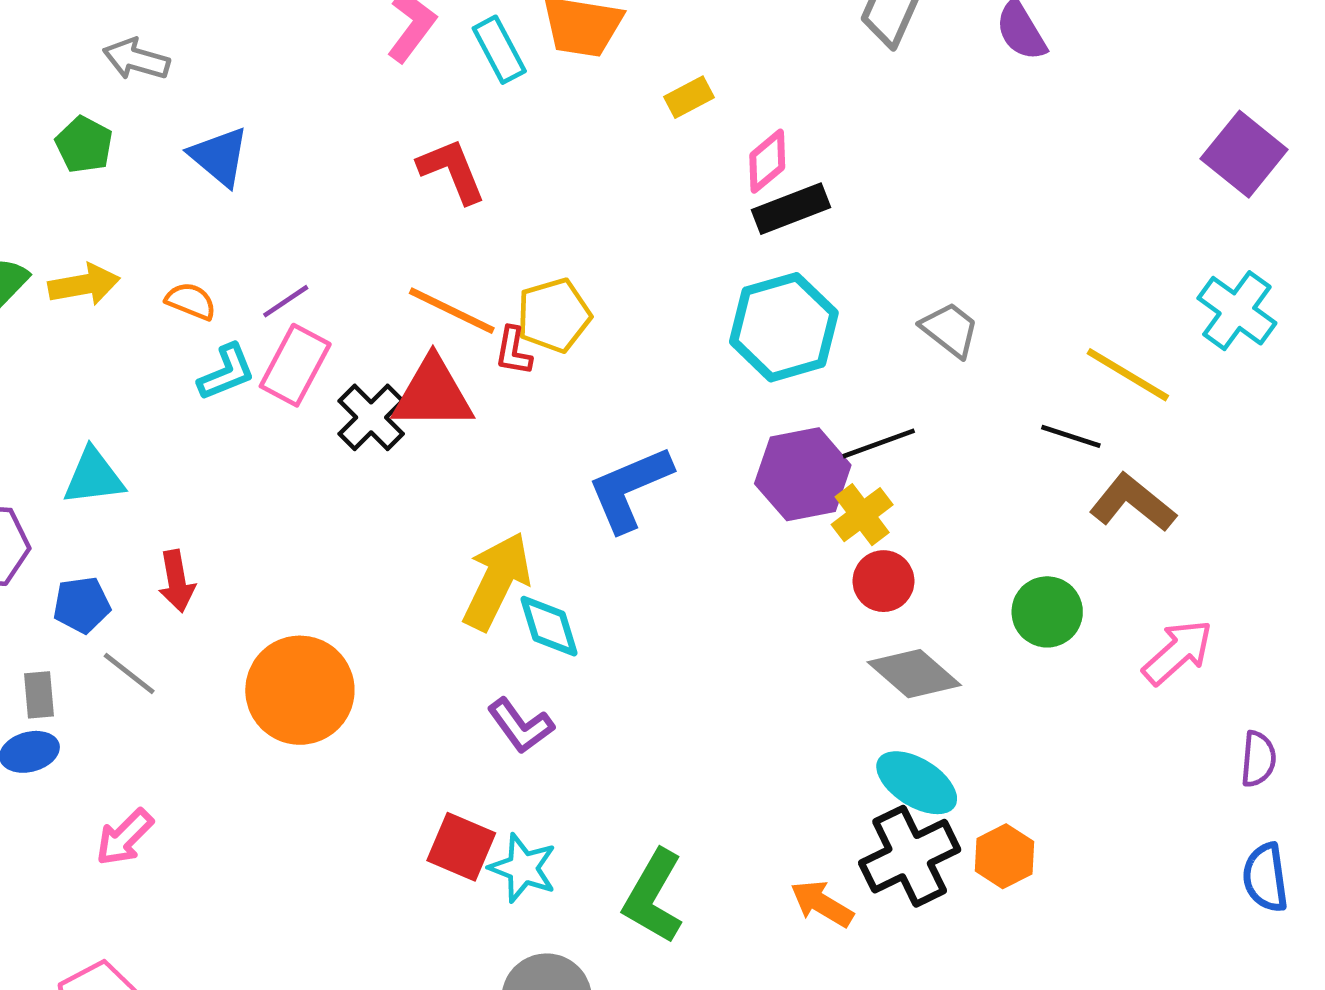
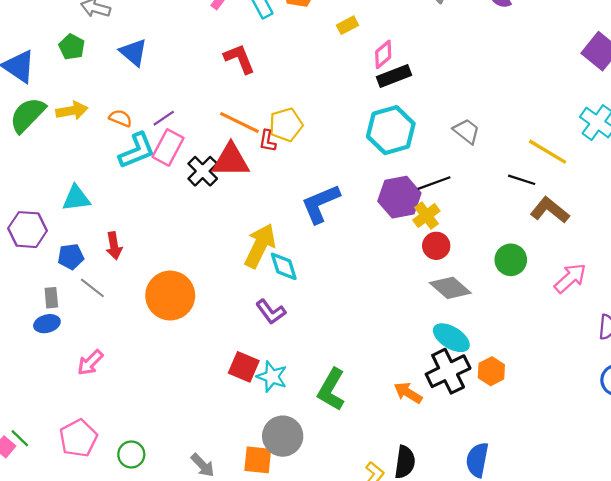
cyan L-shape: (226, 372) -> (137, 151), size x1.4

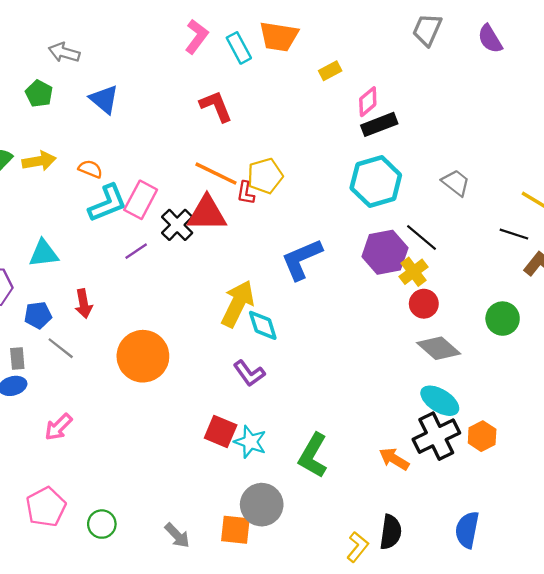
purple line: (164, 118) -> (136, 251), moved
black line: (434, 183) -> (422, 237), turned 60

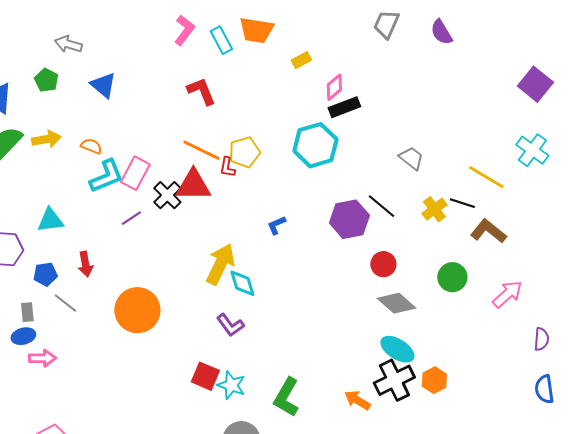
cyan hexagon: (376, 182) -> (315, 145), moved
blue L-shape: (302, 259) -> (276, 225), size x0.5
yellow cross: (414, 272) -> (434, 209), moved
pink arrow: (58, 427) -> (42, 358), moved, turned -136

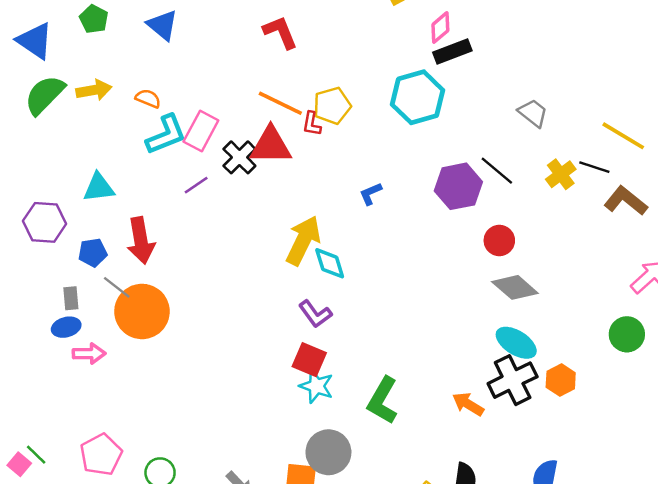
red arrow: (85, 264) -> (141, 240), size x1.5
green circle: (452, 277) -> (627, 334), moved
orange circle: (137, 310) -> (142, 311), moved
red square: (205, 376) -> (309, 360), moved

